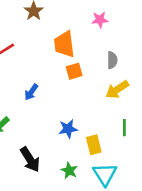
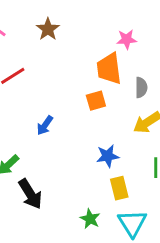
orange trapezoid: (64, 44) -> (109, 69), moved
blue star: (68, 129) -> (108, 156), moved
black arrow: (30, 159) -> (30, 194), moved

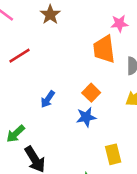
orange square: (96, 101) -> (91, 93), moved, turned -30
blue star: (108, 156) -> (86, 117), moved

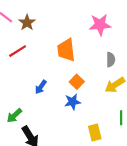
brown star: (50, 15) -> (27, 23), moved
pink star: (119, 24) -> (100, 25), size x1.5
orange trapezoid: (104, 49) -> (66, 50), moved

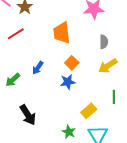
green arrow: (14, 116) -> (13, 80), moved
yellow rectangle: (95, 133) -> (89, 111), turned 63

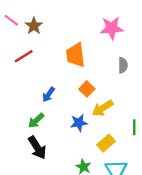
yellow arrow: (108, 66) -> (103, 108), moved
green arrow: (13, 80) -> (36, 121), moved
blue star: (68, 82) -> (79, 123), moved

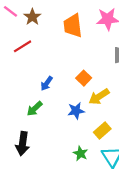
orange trapezoid: (76, 55) -> (73, 26), moved
black arrow: (37, 148) -> (23, 144), moved, turned 40

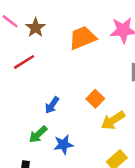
orange trapezoid: (73, 26) -> (82, 38), turned 75
blue star: (76, 111) -> (63, 144), moved

